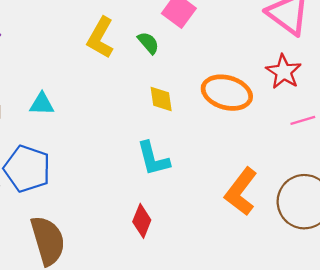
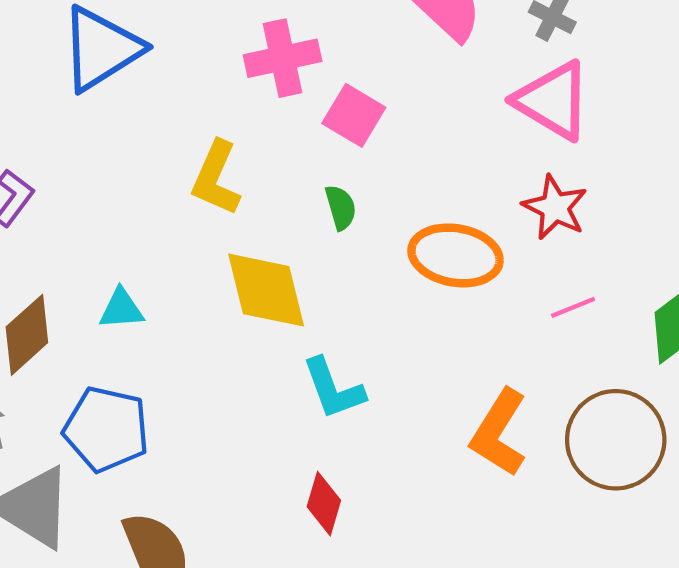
green semicircle: (148, 43) -> (341, 207), moved, turned 30
yellow diamond: (161, 99) -> (266, 290), moved, size x1.8
pink line: (303, 120) -> (573, 307), moved

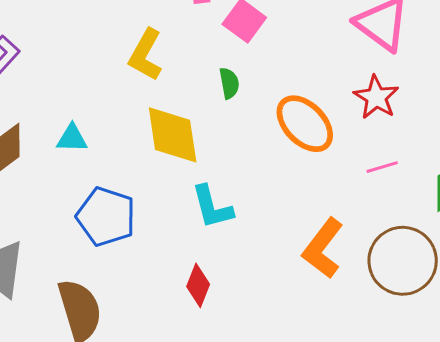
orange ellipse: (456, 255) -> (305, 124), turned 30
blue pentagon: (106, 429) -> (106, 217), moved

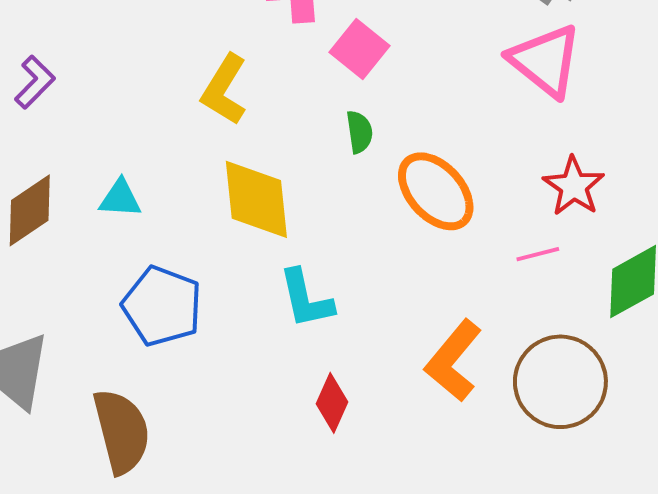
green semicircle: (229, 83) -> (359, 132), moved
red star: (376, 97) -> (574, 186), moved
red diamond: (198, 285) -> (332, 403), moved

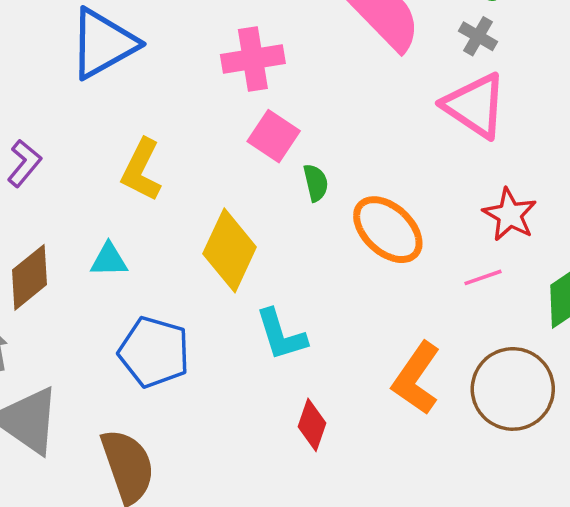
pink square: (360, 49) -> (274, 136), moved
yellow L-shape: (224, 90) -> (141, 170), moved
yellow diamond: (256, 199) -> (230, 250), turned 36

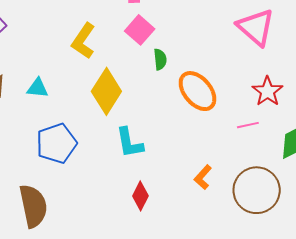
yellow L-shape: (141, 170) -> (83, 41), moved
blue pentagon: (154, 352) -> (56, 143), turned 30
orange L-shape: (416, 378) -> (203, 177), size x0.6

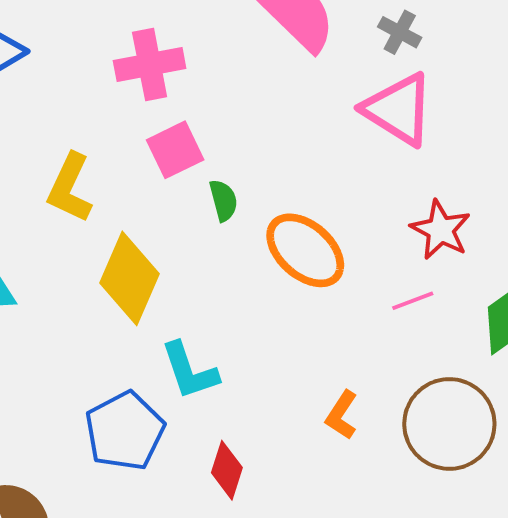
pink square: (140, 30) -> (175, 150), turned 32
blue pentagon: (56, 143) -> (125, 431), moved

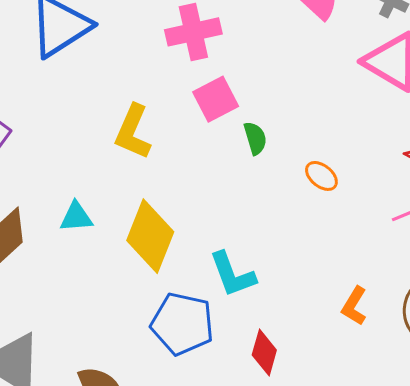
orange ellipse: (305, 250) -> (321, 176), size x0.5
yellow diamond: (130, 278) -> (150, 236), moved
blue pentagon: (125, 431) -> (182, 324), turned -30

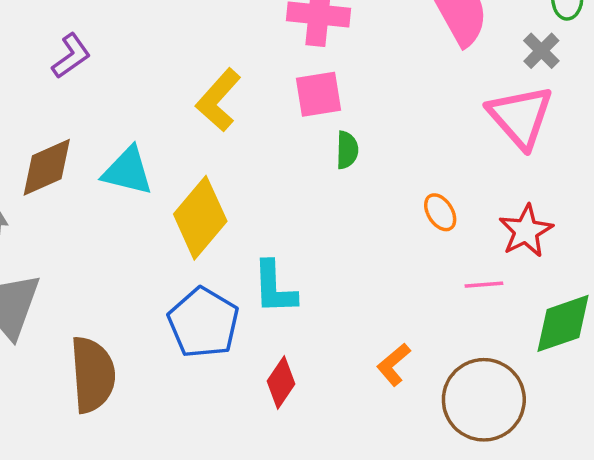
orange ellipse: (321, 176) -> (440, 212), moved
cyan triangle: (76, 217) -> (128, 171), size x1.4

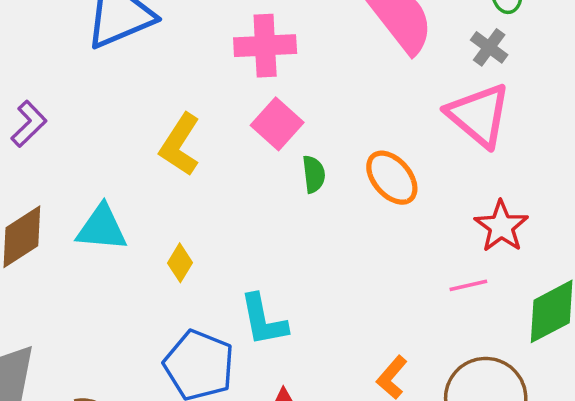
pink square: (318, 94) -> (277, 124), turned -30
orange ellipse: (440, 212) -> (392, 178), moved, size x1.5
yellow diamond: (200, 218) -> (180, 263), size x0.5

